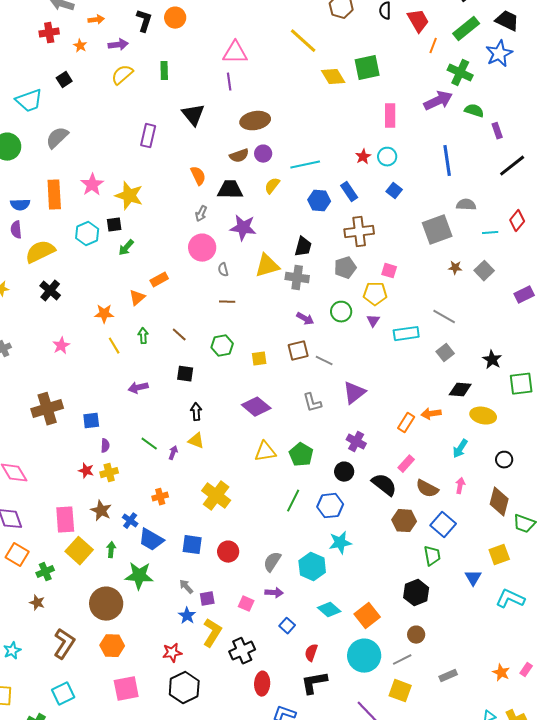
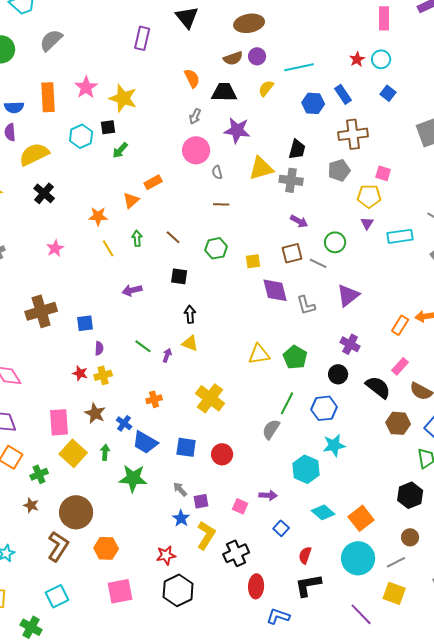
green circle: (341, 312) -> (335, 242), moved
purple diamond: (256, 407) -> (275, 290), moved, turned 36
gray semicircle: (272, 562) -> (271, 429), moved
brown circle: (106, 604) -> (76, 512), moved

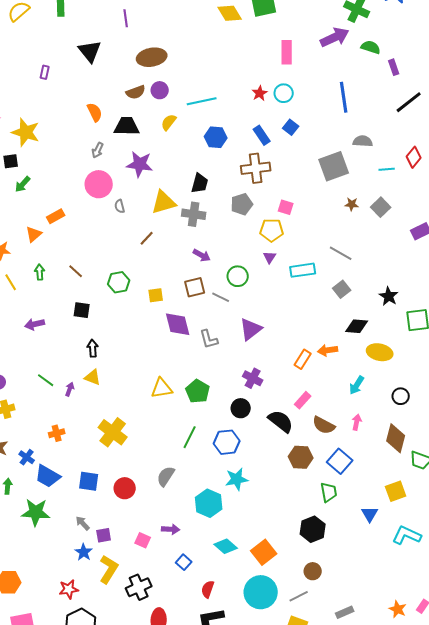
purple rectangle: (142, 38) -> (45, 72), size x0.6
blue rectangle: (343, 94) -> (262, 135), moved
brown line: (221, 204) -> (147, 238), moved, turned -49
gray semicircle: (271, 429) -> (166, 476), moved

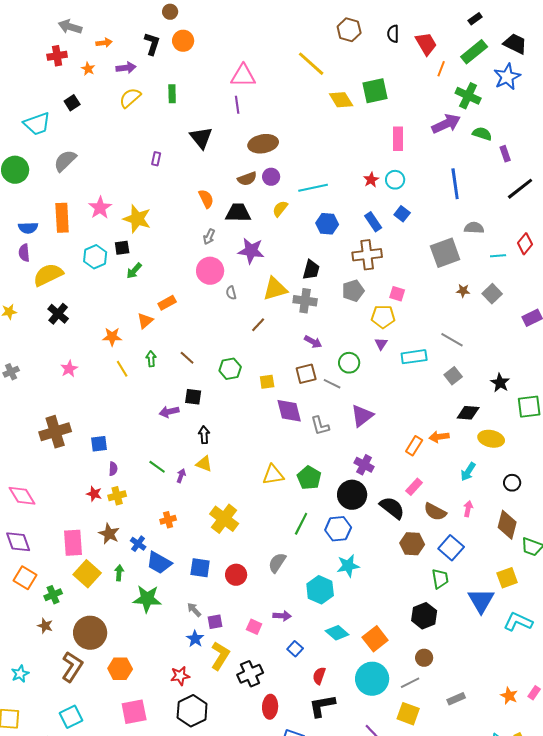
purple arrow: (35, 324) -> (169, 412), moved
black circle: (241, 408) -> (352, 495), size x1.5
blue triangle: (370, 514) -> (481, 601), size x1.6

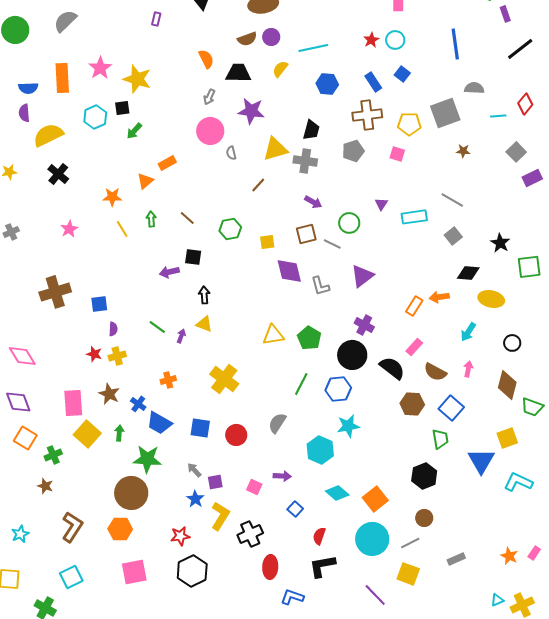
gray square: (492, 294) -> (516, 152), moved
yellow pentagon: (383, 317) -> (409, 124), moved
brown circle: (90, 633) -> (131, 493), moved

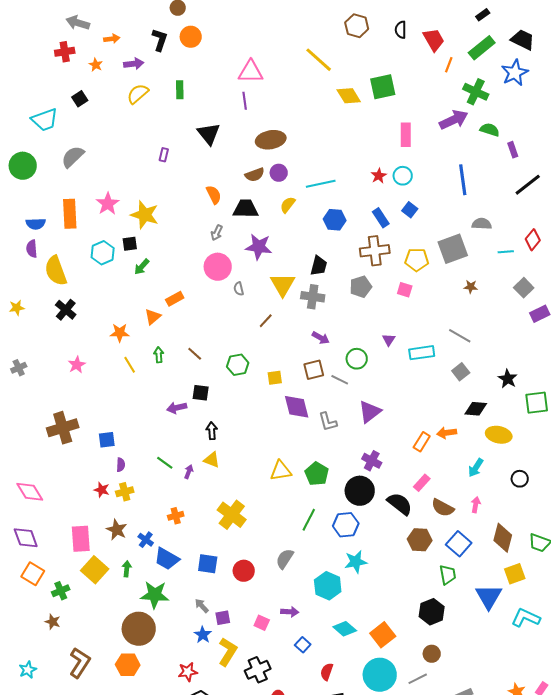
yellow semicircle: (48, 135) -> (56, 271), turned -84
yellow triangle: (275, 149) -> (283, 285), turned -44
brown diamond: (507, 385) -> (503, 538), moved

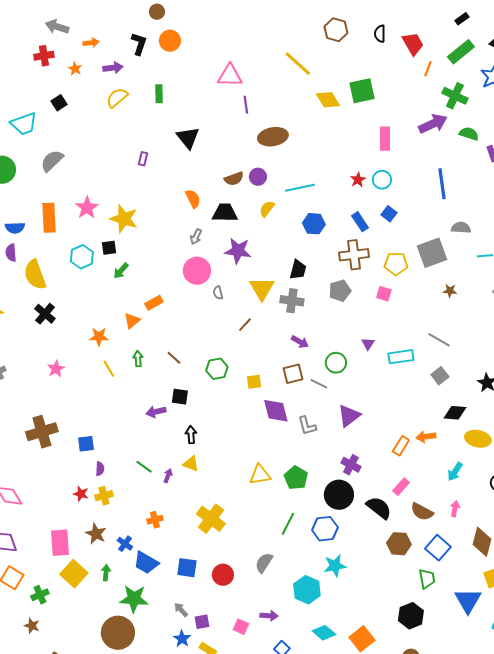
purple line: (245, 101) -> (246, 105), moved
brown ellipse: (271, 140) -> (273, 137), moved

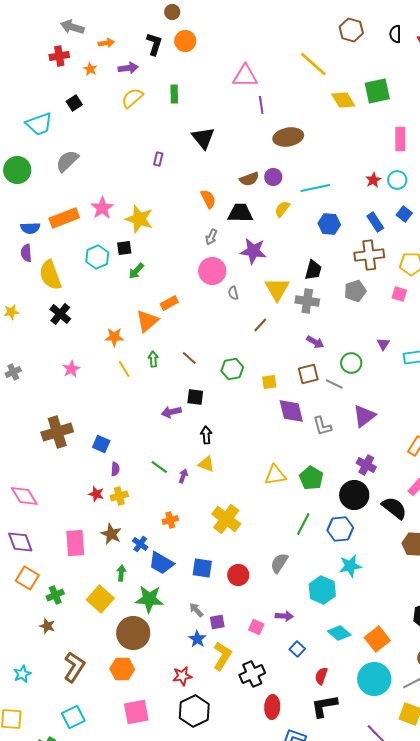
orange rectangle: (49, 218) -> (64, 218), turned 72
orange triangle: (132, 321) -> (147, 321), size x1.4
blue square: (86, 444) -> (101, 444), turned 30
yellow square: (74, 574) -> (100, 599), moved

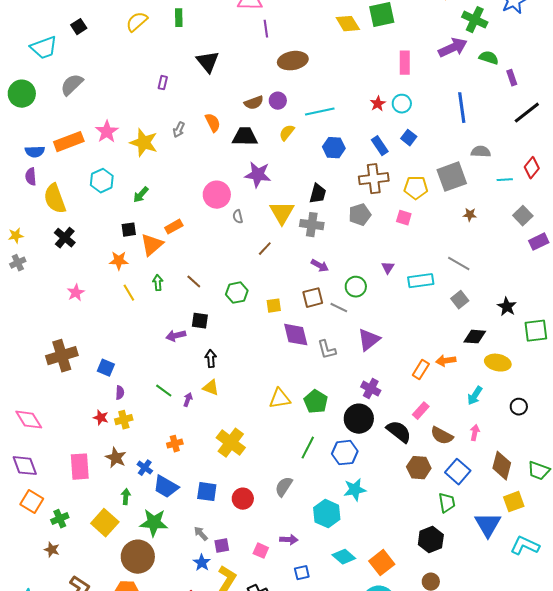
gray arrow: (211, 237) -> (179, 130), moved
black square: (124, 248) -> (129, 230), moved
gray cross: (13, 372) -> (18, 263), moved
blue square: (297, 649) -> (302, 573), turned 35

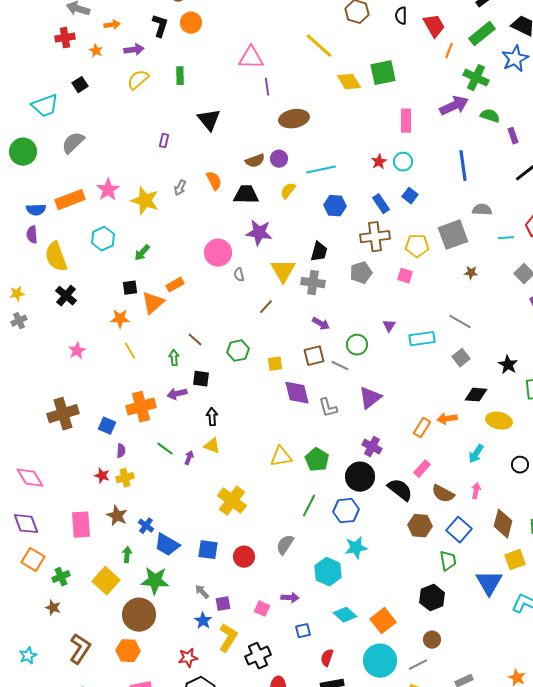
green arrow: (158, 283) -> (174, 358), moved
orange cross: (175, 444) -> (141, 407), moved, size x1.8

